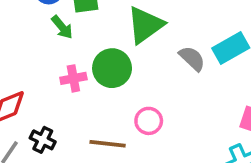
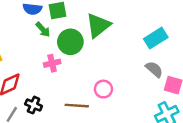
gray semicircle: (192, 58) -> (154, 69), moved
green circle: (112, 68) -> (70, 42), moved

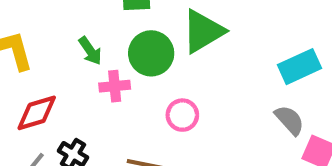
green arrow: (43, 29) -> (90, 51), moved
pink circle: (103, 89) -> (182, 115), moved

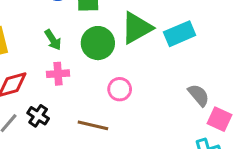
cyan rectangle: (299, 67) -> (180, 34), moved
pink cross: (115, 86) -> (58, 74), moved

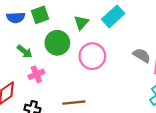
green triangle: (137, 28) -> (81, 23), size x0.6
pink circle: (120, 89) -> (92, 56), moved, size x1.5

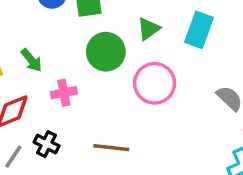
cyan rectangle: (113, 16) -> (199, 30), turned -40
green arrow: (25, 51) -> (31, 60), moved

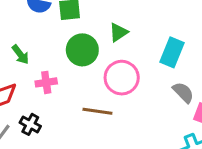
cyan rectangle: (199, 30) -> (172, 52), moved
brown line: (111, 148) -> (97, 111), moved

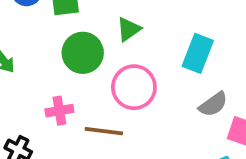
pink cross: (46, 82) -> (59, 111), moved
gray semicircle: (183, 92) -> (213, 104), turned 100

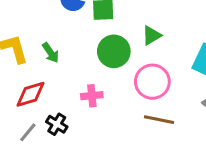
brown line: (104, 131) -> (159, 120), moved

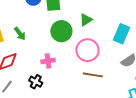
black cross: (57, 124) -> (36, 82), moved

